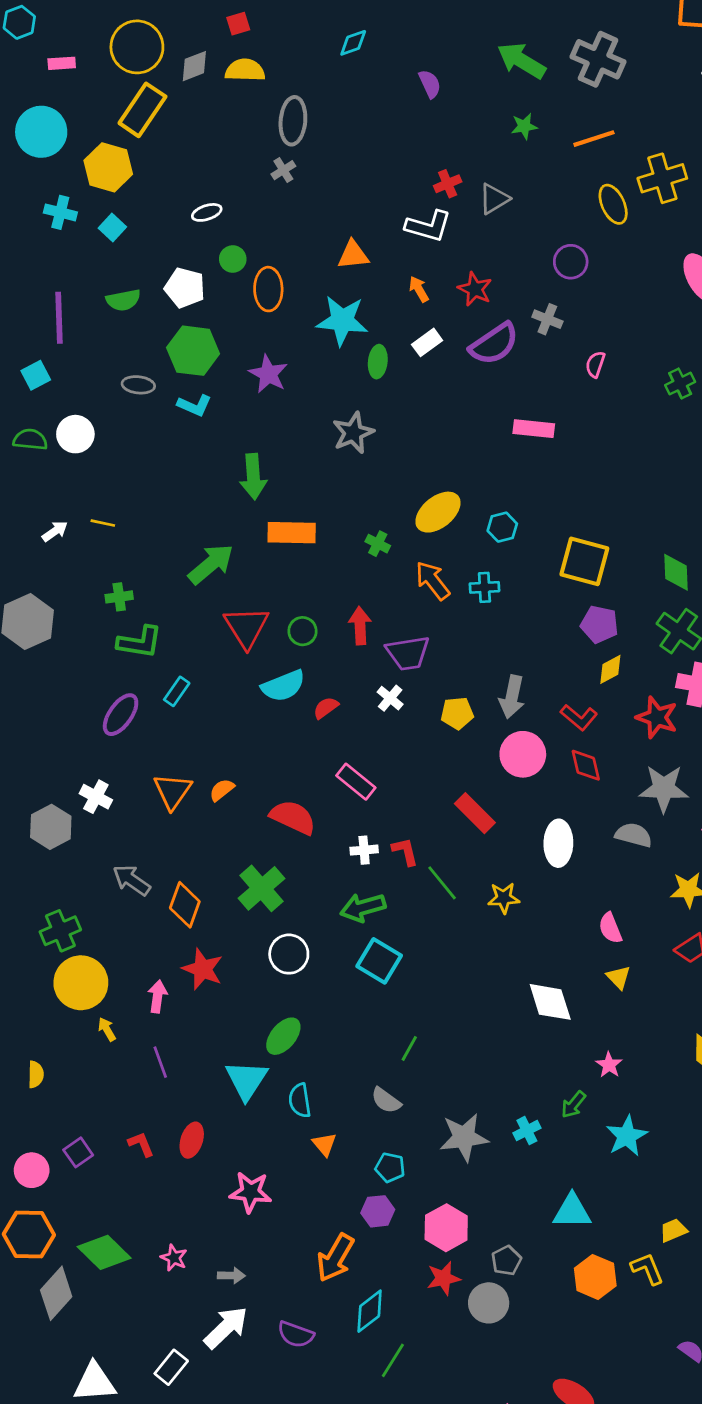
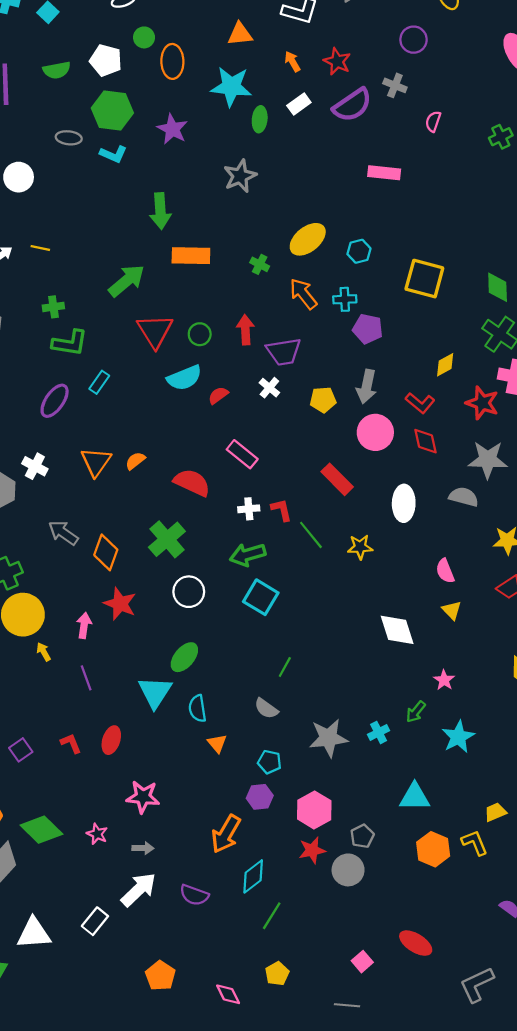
purple pentagon: (599, 624) -> (368, 329), moved
pink star: (251, 1192) -> (143, 797), moved

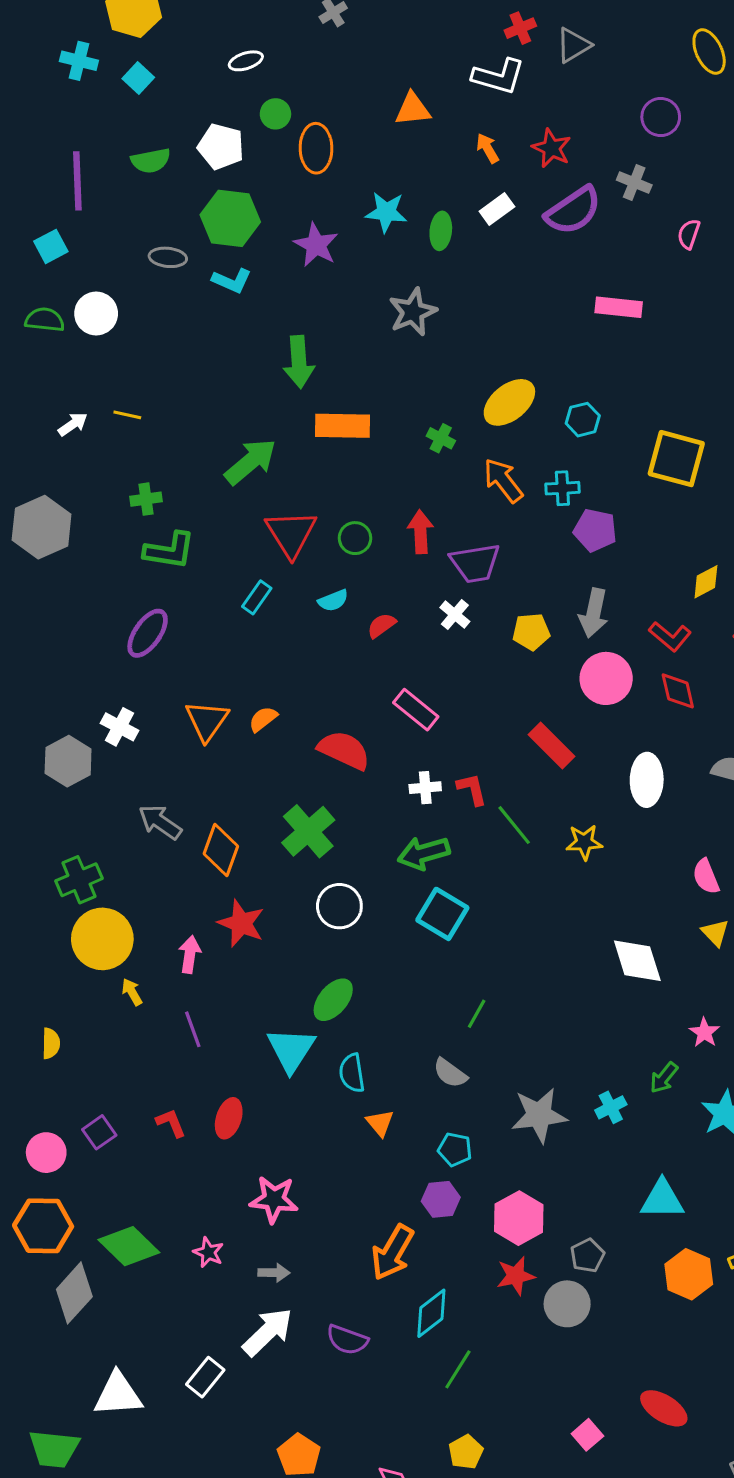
cyan star: (231, 87) -> (386, 212), moved, size x0.7
cyan semicircle: (184, 378) -> (333, 600), size x0.6
cyan rectangle: (99, 382) -> (257, 597), moved

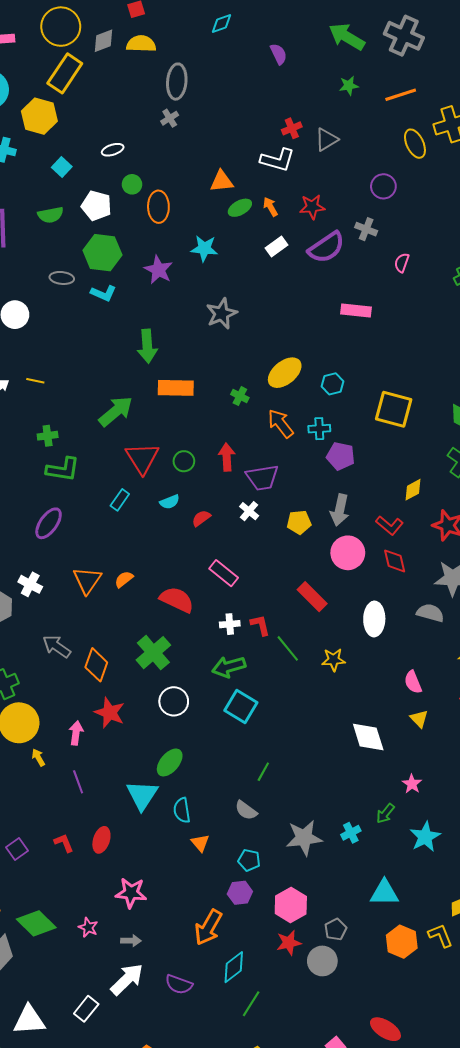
cyan square: (138, 78) -> (62, 167), moved
red star: (552, 148) -> (312, 207), turned -30
green ellipse: (441, 231) -> (240, 208), moved, turned 55

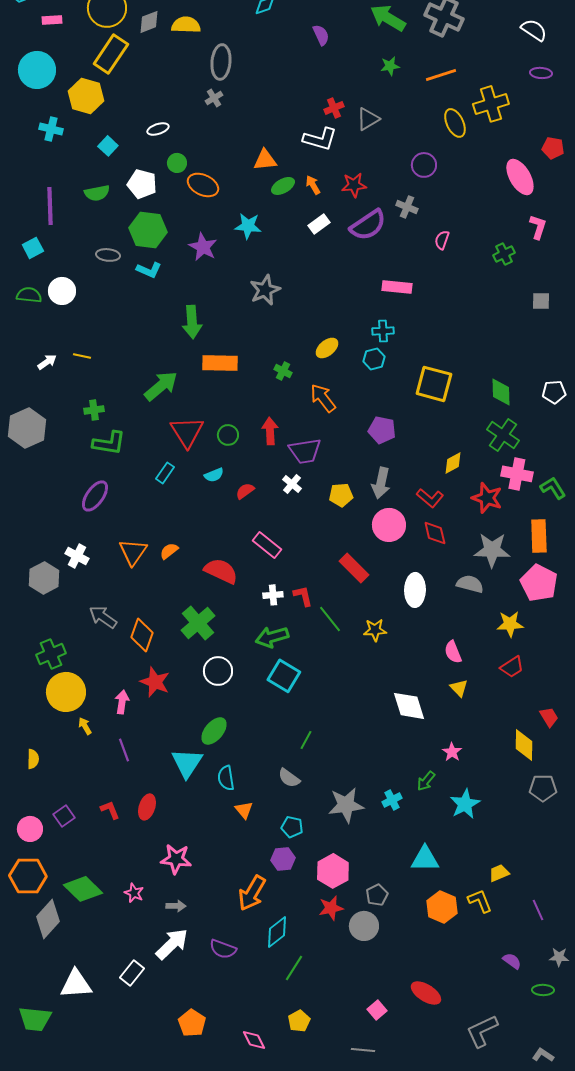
orange ellipse: (158, 207) -> (203, 185), turned -64
yellow ellipse: (285, 373) -> (327, 348), size x0.7
cyan cross: (319, 429) -> (383, 331), moved

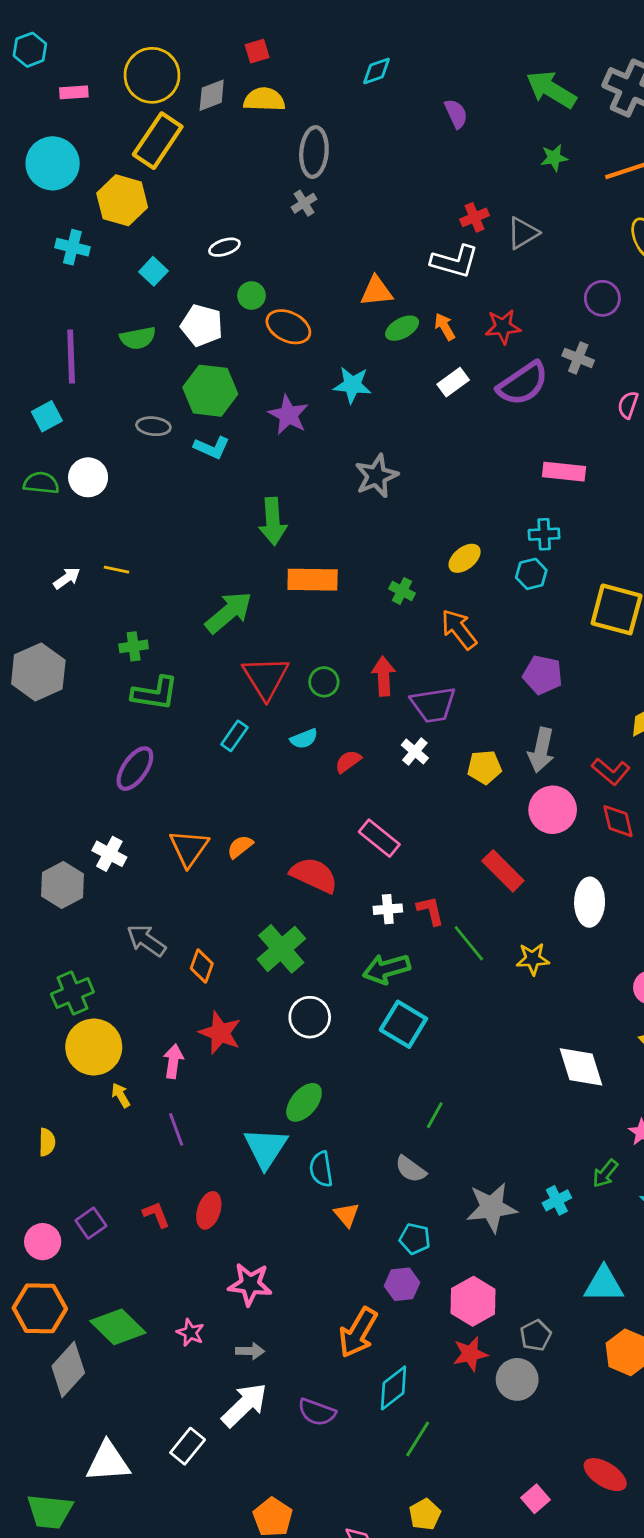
orange diamond: (142, 635) -> (202, 966), size x0.7

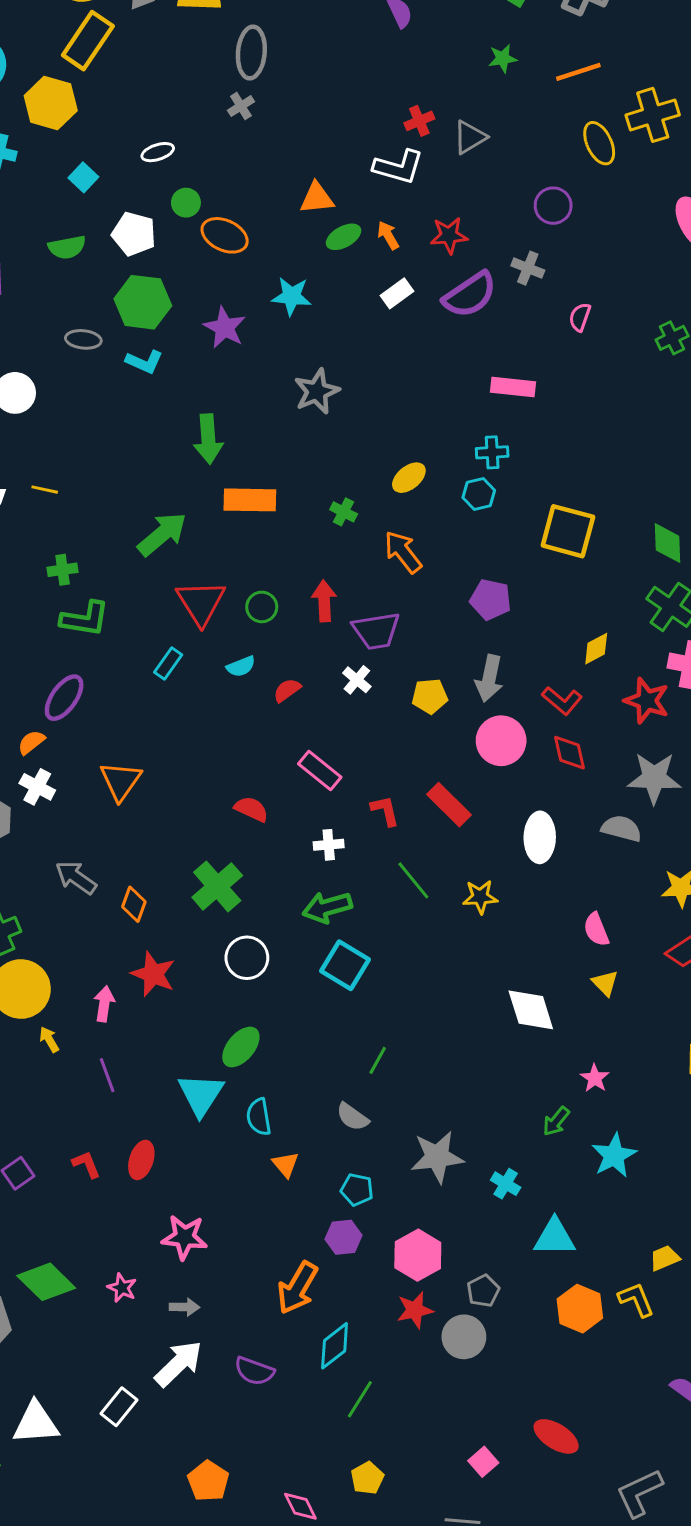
orange semicircle: (240, 847) -> (31, 742), moved
red semicircle: (314, 875) -> (251, 809), size x0.7
red L-shape: (430, 911) -> (385, 811), moved
cyan cross: (557, 1200) -> (506, 1184), moved, turned -32

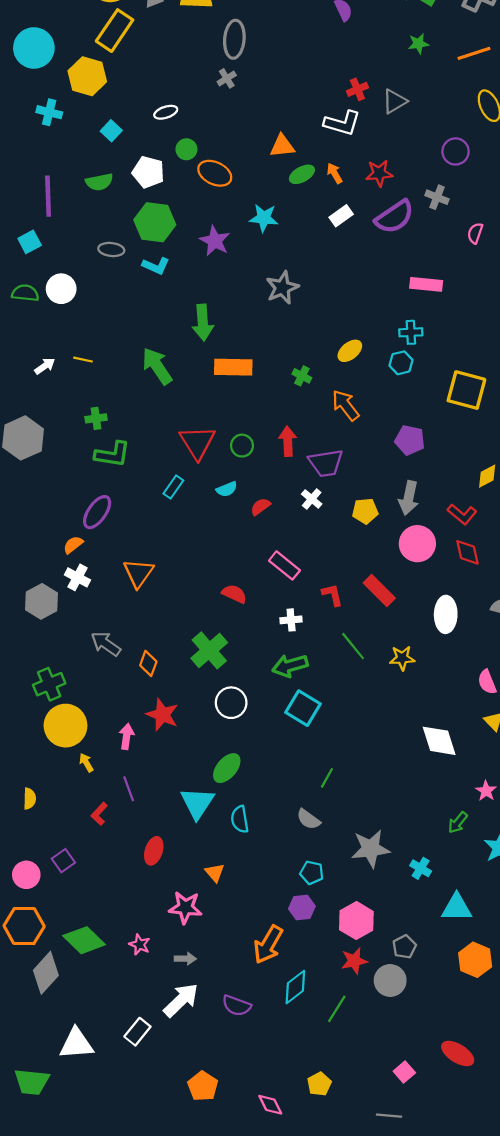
green arrow: (162, 534) -> (157, 366), moved, turned -84
red L-shape: (86, 1164) -> (99, 814), moved, turned -115
orange triangle: (286, 1164) -> (215, 873), moved
green line: (360, 1399) -> (337, 1009), moved

